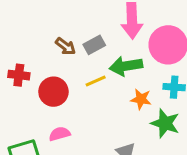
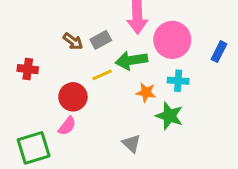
red circle: (53, 92) -> (73, 97), moved
pink semicircle: (60, 134) -> (67, 126), turned 144

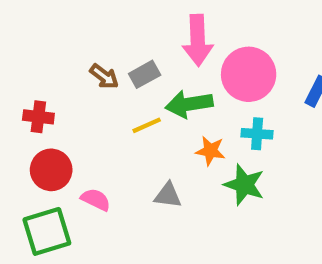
red circle: (73, 97) -> (51, 170), moved
pink semicircle: (67, 126) -> (96, 200), turned -102
gray triangle: (131, 144) -> (168, 195), moved, turned -36

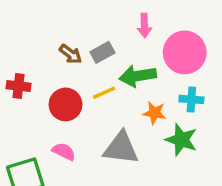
pink arrow: (198, 40) -> (144, 26), size x0.6
red circle: (51, 170) -> (66, 104), moved
gray triangle: (168, 195) -> (121, 148), size x1.6

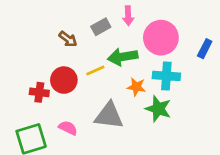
gray rectangle: (102, 52) -> (101, 27), moved
red cross: (18, 86) -> (39, 92), moved
cyan cross: (191, 99) -> (166, 76), size x1.4
pink semicircle: (64, 151) -> (68, 128), moved

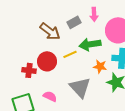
brown arrow: (68, 39) -> (50, 31), size x1.5
gray triangle: (109, 116) -> (80, 87), turned 40

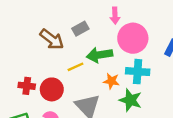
pink arrow: (94, 14) -> (115, 16), moved
red circle: (47, 61) -> (52, 89), moved

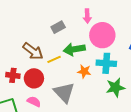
brown arrow: (52, 39) -> (33, 51), moved
green star: (130, 100) -> (115, 87), moved, turned -30

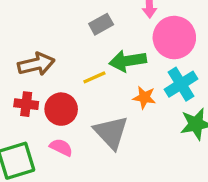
brown arrow: (33, 51) -> (36, 64), moved, turned -50
cyan cross: (106, 63) -> (181, 84), turned -36

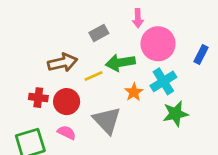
brown arrow: (36, 64) -> (63, 63), moved
orange star: (144, 97) -> (134, 92), turned 30

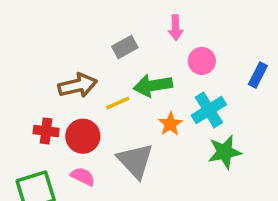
pink circle: (158, 44) -> (202, 61), size x0.6

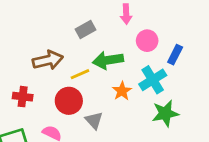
blue rectangle: (258, 75) -> (175, 55), moved
red circle: (83, 136) -> (69, 101), moved
gray triangle: (135, 161) -> (94, 120), size x0.6

